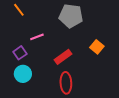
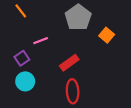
gray pentagon: (71, 16) -> (78, 17), turned 30
orange square: (97, 47) -> (107, 35), moved

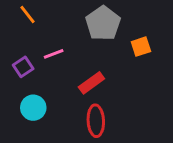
orange square: (107, 35) -> (141, 47), turned 32
purple square: (22, 58) -> (23, 67), moved

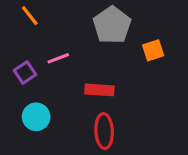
red rectangle: (91, 83) -> (99, 90), turned 40

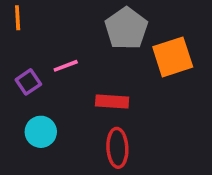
orange line: (30, 16) -> (18, 18), moved, turned 35
orange square: (153, 50) -> (173, 57), size x1.6

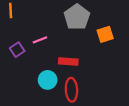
orange square: (173, 57) -> (105, 34), size x0.7
cyan circle: (41, 132) -> (48, 80), moved

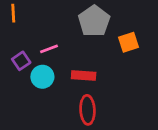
cyan circle: (48, 80) -> (42, 77), moved

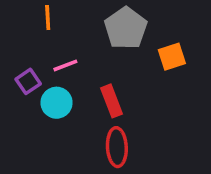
orange line: (13, 13) -> (48, 18), moved
red rectangle: (84, 75) -> (112, 101), turned 65

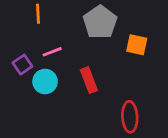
orange square: (172, 57) -> (137, 45), turned 30
red ellipse: (117, 147) -> (130, 117), moved

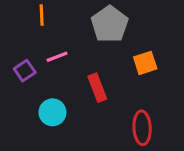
orange square: (137, 45) -> (145, 63), moved, turned -30
cyan circle: (45, 81) -> (52, 112), moved

